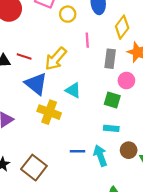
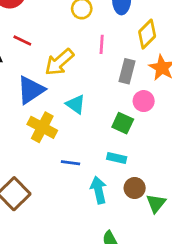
red line: (24, 57) -> (22, 41), moved
blue triangle: (36, 84) -> (31, 90), turned 40
blue line: (77, 151) -> (71, 163), moved

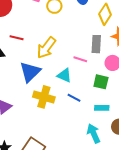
pink line: (102, 44) -> (80, 59), moved, turned -64
blue line: (71, 163) -> (74, 98), moved, turned 32

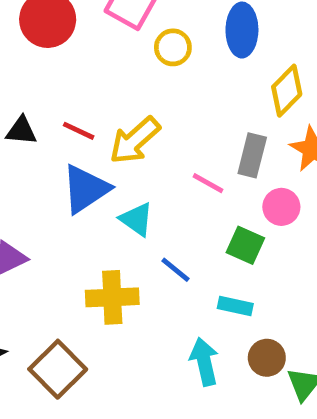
red line: (17, 38) -> (79, 131), moved
cyan triangle: (64, 75) -> (137, 219), moved
yellow cross: (44, 97) -> (112, 297), moved, turned -30

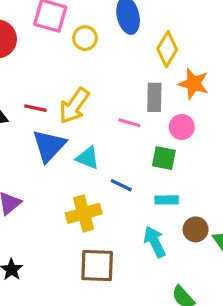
brown square: (58, 369) -> (97, 266), moved, turned -30

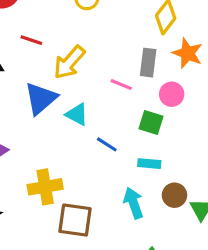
red line: (35, 108) -> (31, 40), moved
yellow cross: (84, 213) -> (45, 187), moved

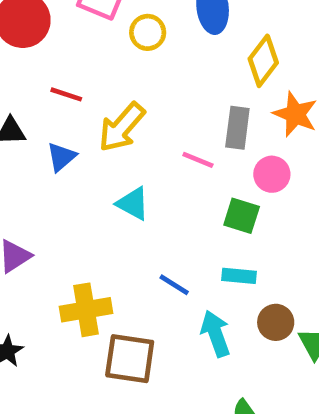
blue triangle: (41, 98) -> (61, 157), moved, size x0.6
blue line: (107, 144) -> (174, 285), moved

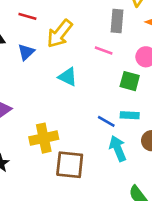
gray rectangle: (237, 128) -> (117, 21), moved
blue line: (174, 285) -> (106, 121), moved

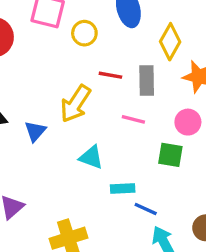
red line: (27, 16) -> (110, 75), moved
cyan rectangle: (130, 115) -> (123, 189), moved

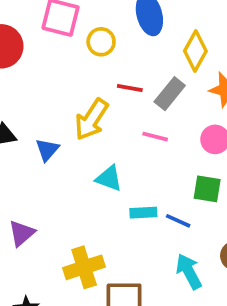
gray rectangle: (147, 80) -> (170, 94), turned 40
green square: (170, 155) -> (207, 189), moved
blue line: (146, 209) -> (178, 221), moved

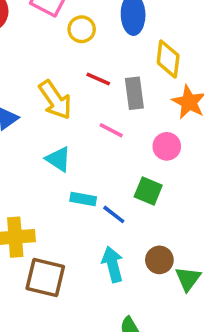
yellow diamond: (195, 51) -> (168, 59), turned -36
gray rectangle: (170, 94) -> (134, 93), turned -60
yellow arrow: (91, 119) -> (55, 100), turned -81

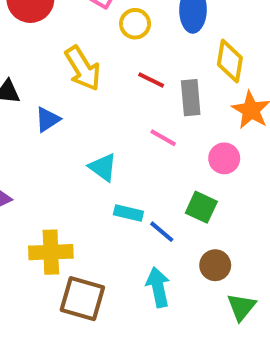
yellow arrow: (55, 100) -> (83, 68), moved
brown circle: (159, 260) -> (215, 265), moved

